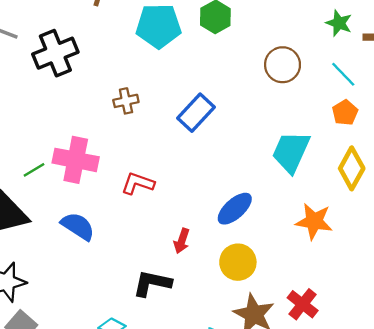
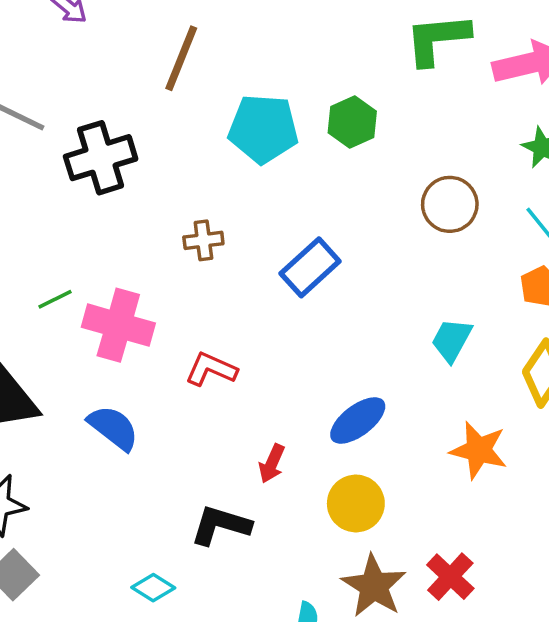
cyan trapezoid: (291, 152) -> (452, 340), size x0.7
green line: (34, 170) -> (55, 299), moved

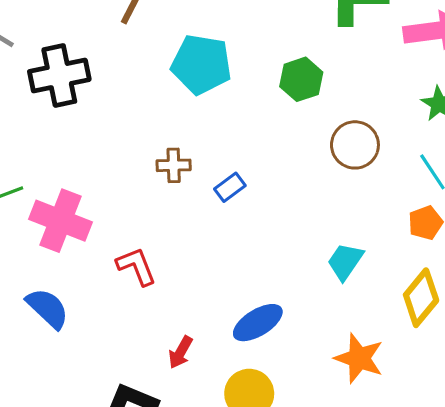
green hexagon: (352, 122) -> (301, 79), moved
brown cross: (203, 240) -> (174, 165), moved
blue rectangle: (310, 267) -> (230, 187), size x0.6
red L-shape: (211, 369) -> (136, 266), turned 39

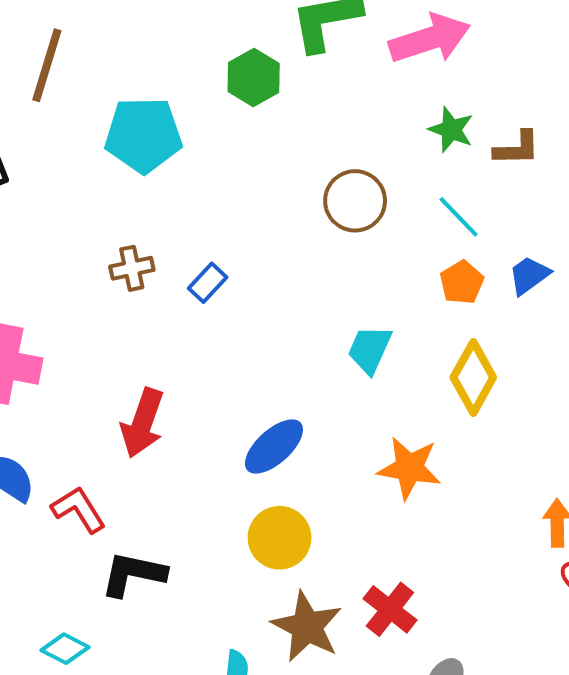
green hexagon: (301, 79) -> (254, 78), moved
red L-shape: (136, 266) -> (78, 509), moved
red arrow: (180, 352) -> (142, 423), moved, size x1.6

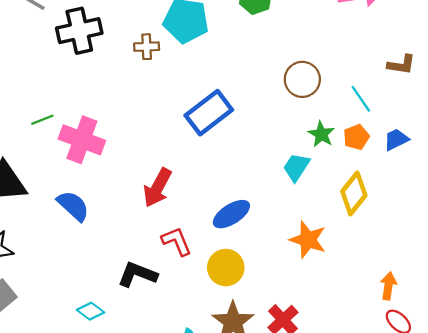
green star: (451, 130) -> (321, 134), moved
brown cross: (132, 268) -> (147, 47), moved
blue rectangle: (208, 283) -> (209, 113), size x2.0
red L-shape: (78, 509) -> (177, 241), moved

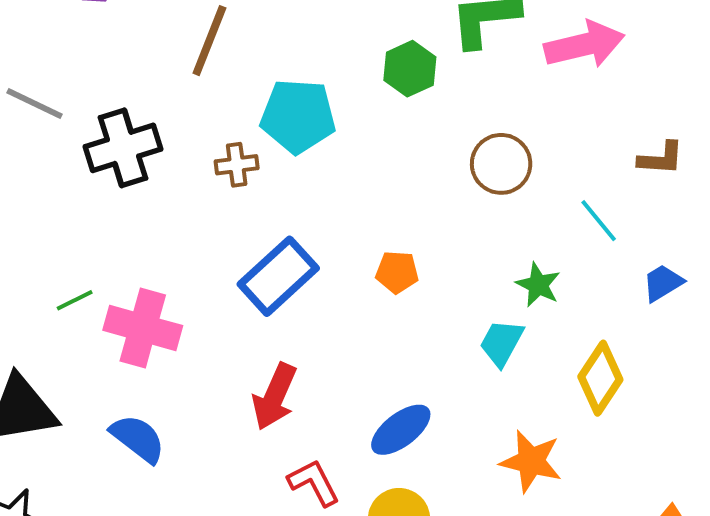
brown circle: (302, 79) -> (501, 164), moved
blue rectangle: (209, 113) -> (278, 276), moved
orange pentagon: (356, 137) -> (397, 272), moved, turned 30

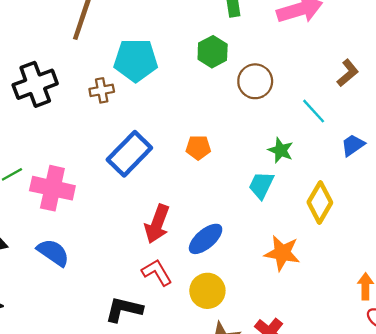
green hexagon: (410, 69) -> (213, 52), moved
brown L-shape: (661, 158) -> (348, 73), turned -40
red arrow: (275, 397) -> (157, 224), moved

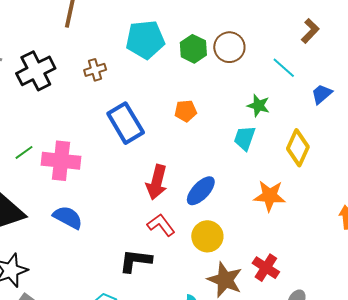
green hexagon: (213, 52) -> (193, 49), moved
cyan pentagon: (136, 60) -> (145, 40), moved
blue rectangle: (129, 154) -> (126, 123), turned -69

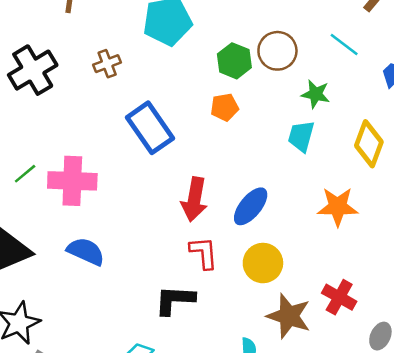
brown circle: (229, 47) -> (277, 51), moved
green hexagon: (193, 49) -> (234, 61), moved
red L-shape: (161, 225) -> (204, 253), turned 36

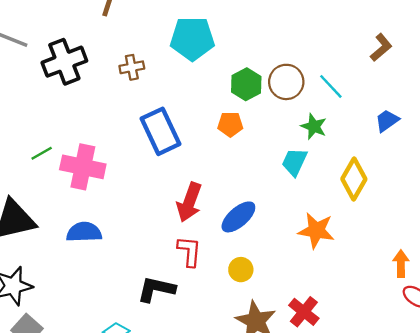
cyan line: (344, 44) -> (331, 86), moved
blue semicircle: (86, 251) -> (84, 232), turned -36
yellow circle: (263, 263) -> (241, 270), size x0.7

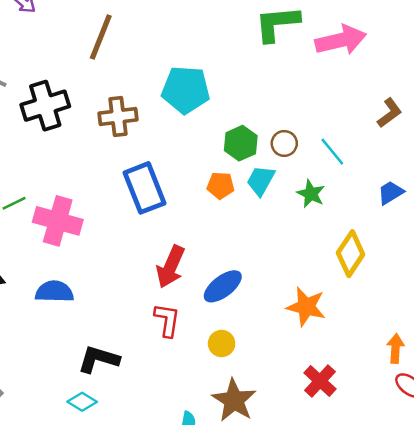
brown cross: (132, 67) -> (118, 117), size x1.4
brown circle: (286, 82) -> (284, 143), size x0.7
cyan trapezoid: (294, 162) -> (261, 181), moved
black L-shape: (156, 289) -> (99, 359), moved
red cross: (304, 312) -> (320, 381), moved

